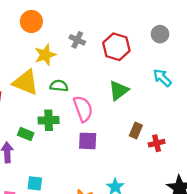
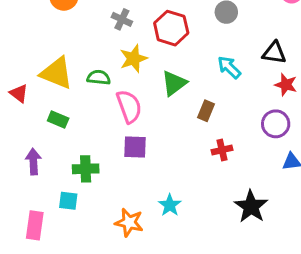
yellow star: (45, 55) -> (133, 59), moved
green cross: (49, 120) -> (86, 169), moved
brown rectangle: (136, 131) -> (206, 111), moved
green rectangle: (26, 134) -> (58, 119), moved

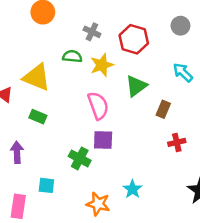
green semicircle: (99, 77) -> (72, 56), moved
green cross: (86, 169) -> (80, 158), moved, turned 30

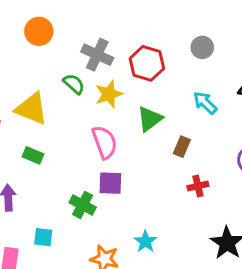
gray cross: (92, 32) -> (97, 55), size x1.5
green semicircle: (72, 56) -> (74, 84), turned 36

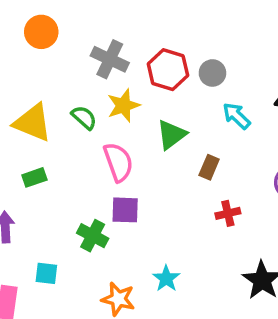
gray circle: (202, 47) -> (212, 73), moved
green semicircle: (74, 84) -> (84, 117), moved
green rectangle: (33, 155) -> (34, 177), turned -42

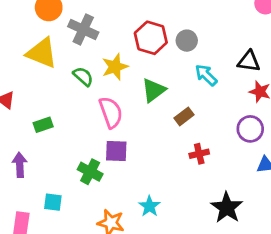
gray cross: (110, 59) -> (83, 29), moved
yellow triangle: (33, 123) -> (42, 53), moved
brown rectangle: (209, 167) -> (184, 116), turned 30

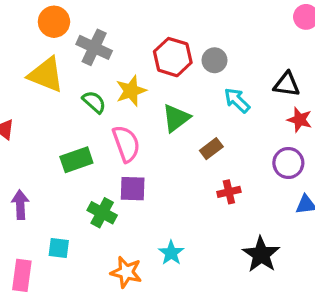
green rectangle: (43, 125) -> (76, 160), moved, size x1.4

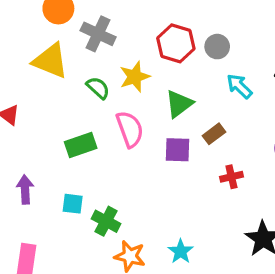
purple square: (133, 189) -> (177, 150), moved
green cross: (102, 213) -> (106, 221), moved
cyan square: (59, 248) -> (73, 204), moved
cyan star: (171, 253) -> (181, 251), moved

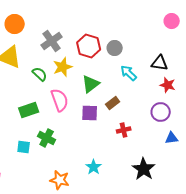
gray cross: (98, 34) -> (52, 41), moved, turned 30
green cross: (106, 221) -> (47, 138), moved
cyan star: (181, 251) -> (94, 167), moved

